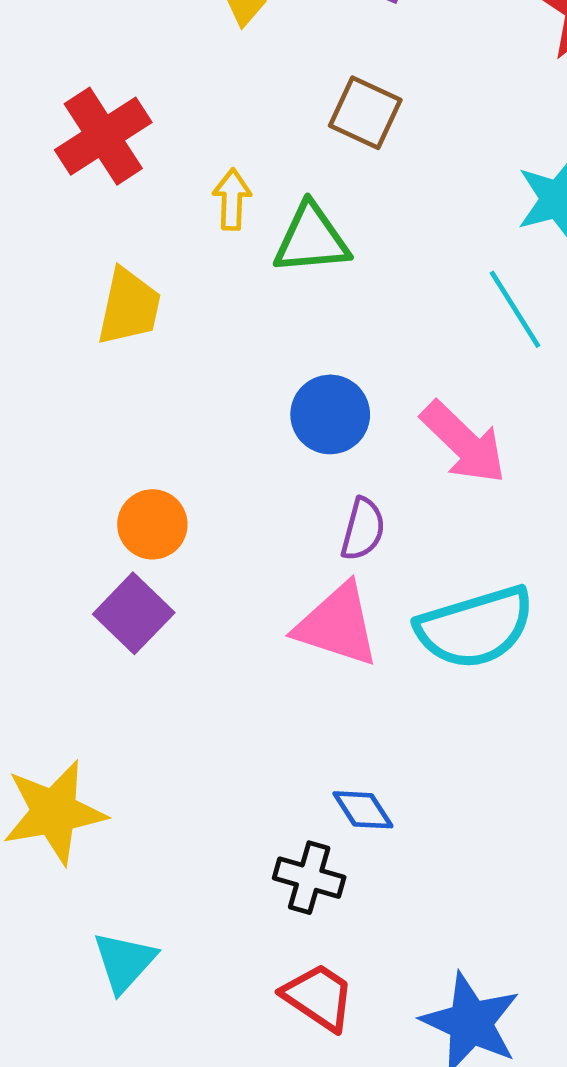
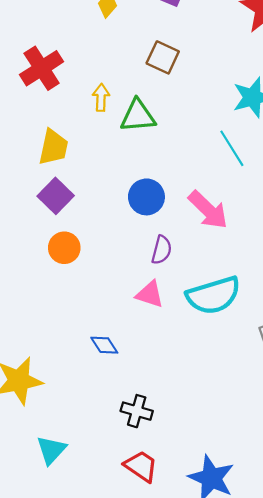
purple square: (134, 613) -> (56, 196), moved
pink triangle: (337, 625) -> (150, 294), size x0.7
blue diamond: (363, 810) -> (104, 345), moved

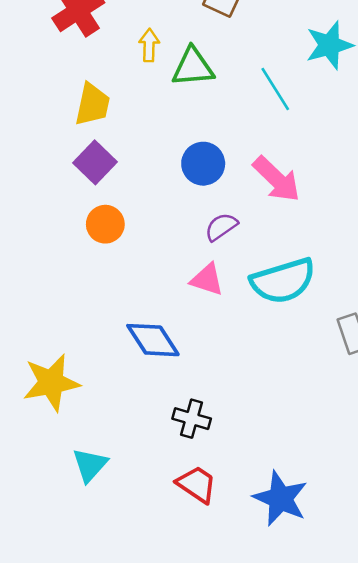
cyan line: (232, 148) -> (275, 89), moved
purple semicircle: (162, 250) -> (221, 227), turned -140
blue diamond: (104, 345) -> (153, 340), size x1.6

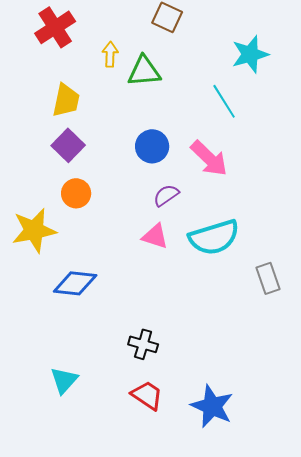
cyan line: (275, 89) -> (224, 101), moved
blue diamond: (153, 340) -> (75, 283), moved, turned -51
yellow star: (51, 383) -> (34, 230), moved

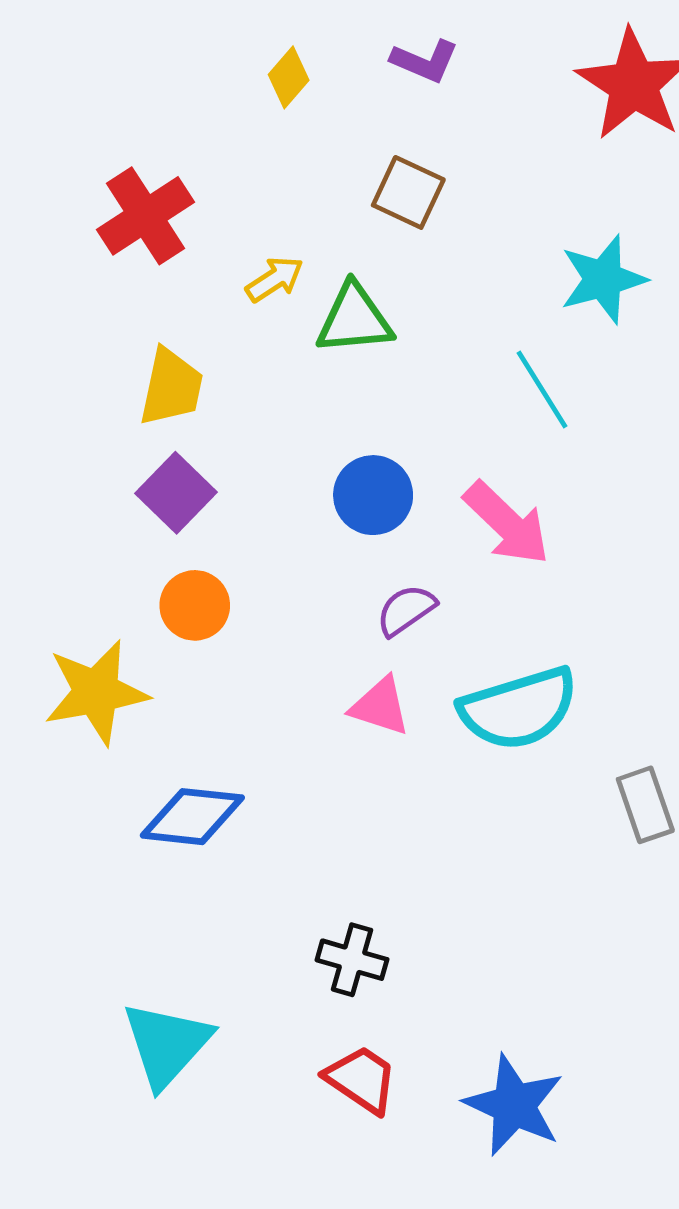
yellow arrow: (110, 54) -> (275, 279), turned 55
cyan triangle: (64, 380) -> (167, 1044), size x1.4

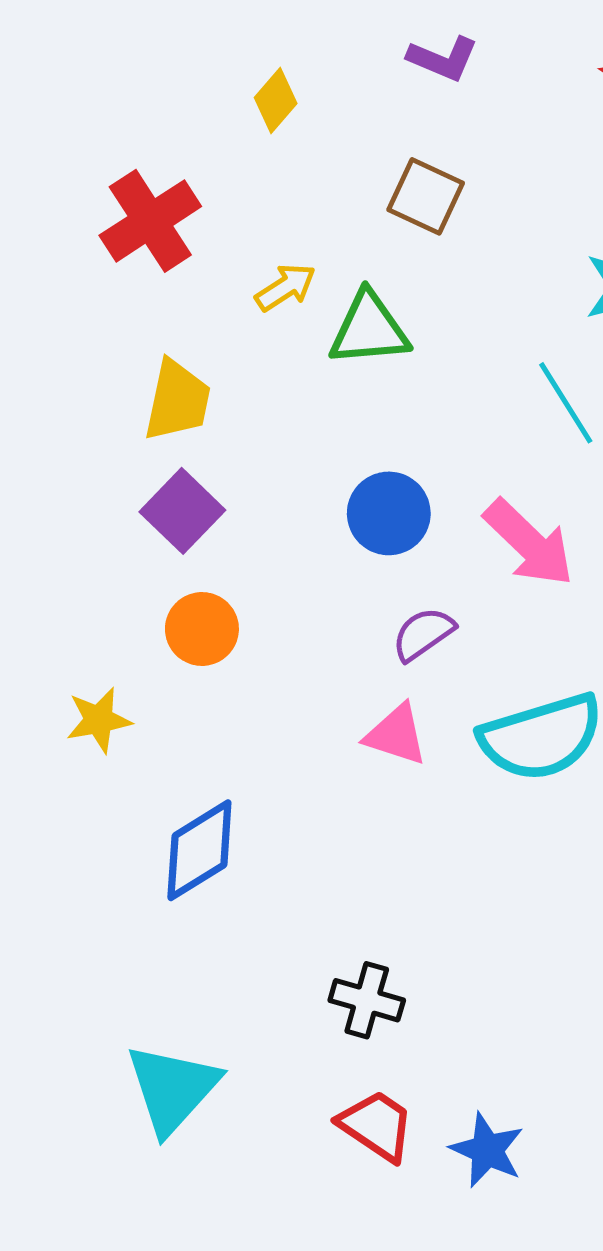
yellow diamond: (289, 77) -> (276, 100), moved
yellow star: (96, 692) -> (99, 720), size x0.6
blue diamond: (192, 817) -> (199, 850), turned -38
blue star: (514, 1105) -> (487, 1150), moved, size x0.7

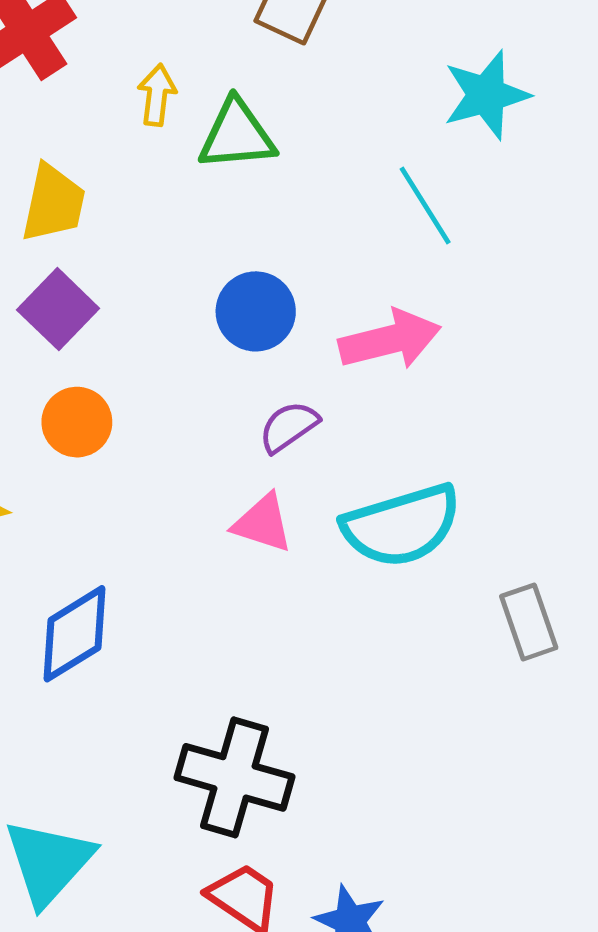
yellow arrow: (286, 287) -> (157, 95), turned -50
pink arrow: (529, 543) -> (390, 340), turned -58
black cross: (367, 1000) -> (235, 777), size x1.6

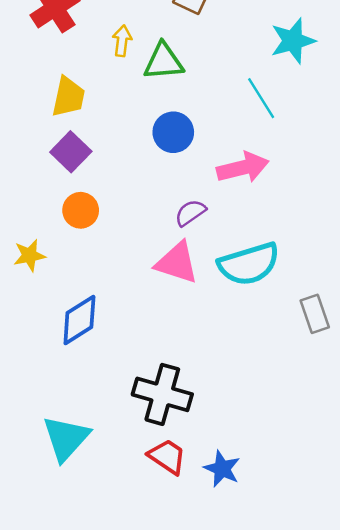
blue circle: (256, 311) -> (173, 132), moved
pink triangle: (263, 523) -> (177, 263), size x1.4

